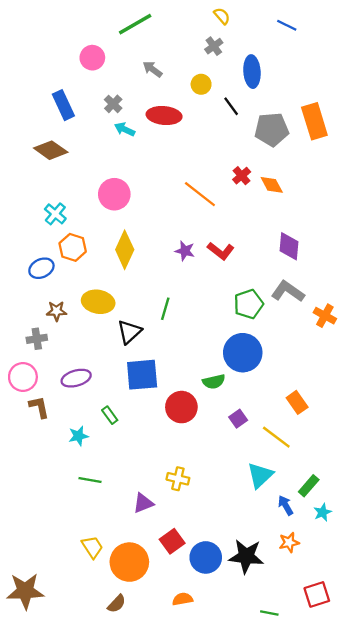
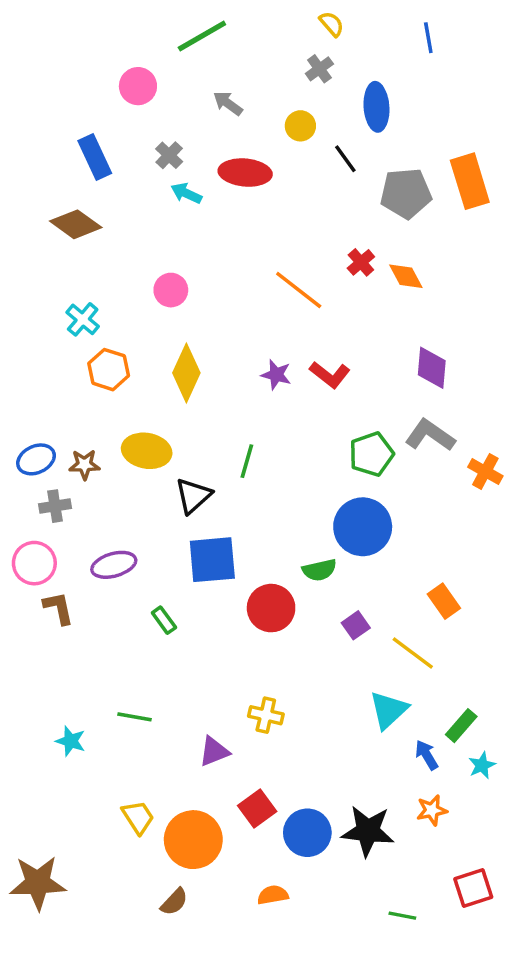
blue line: (287, 25) -> (428, 38), turned 54
pink circle: (114, 194) -> (171, 290), size x0.7
blue ellipse: (41, 268) -> (36, 459), moved
cyan star: (78, 436) -> (71, 741), moved, turned 30

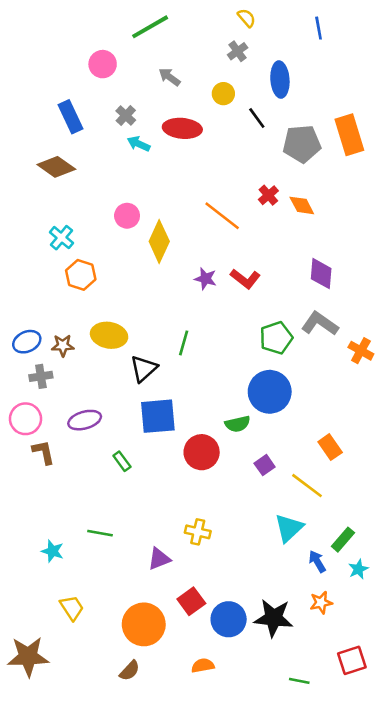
yellow diamond: (186, 373) -> (159, 241), moved
yellow trapezoid: (138, 817) -> (72, 608), moved

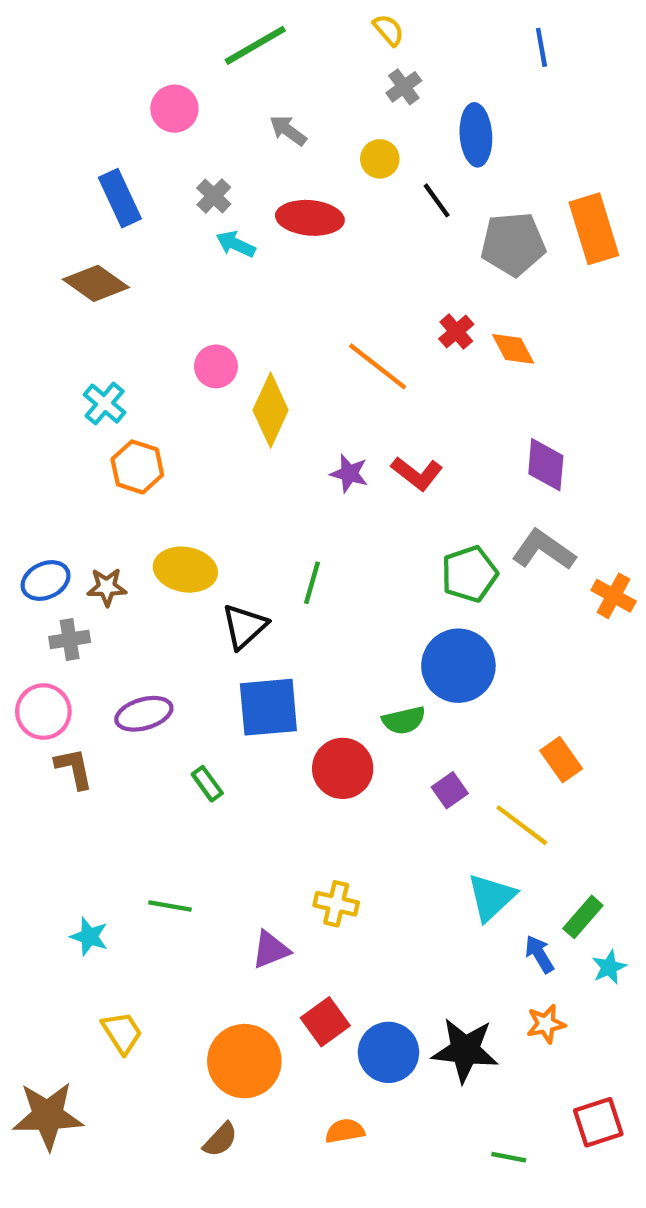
yellow semicircle: (247, 18) -> (389, 30), moved

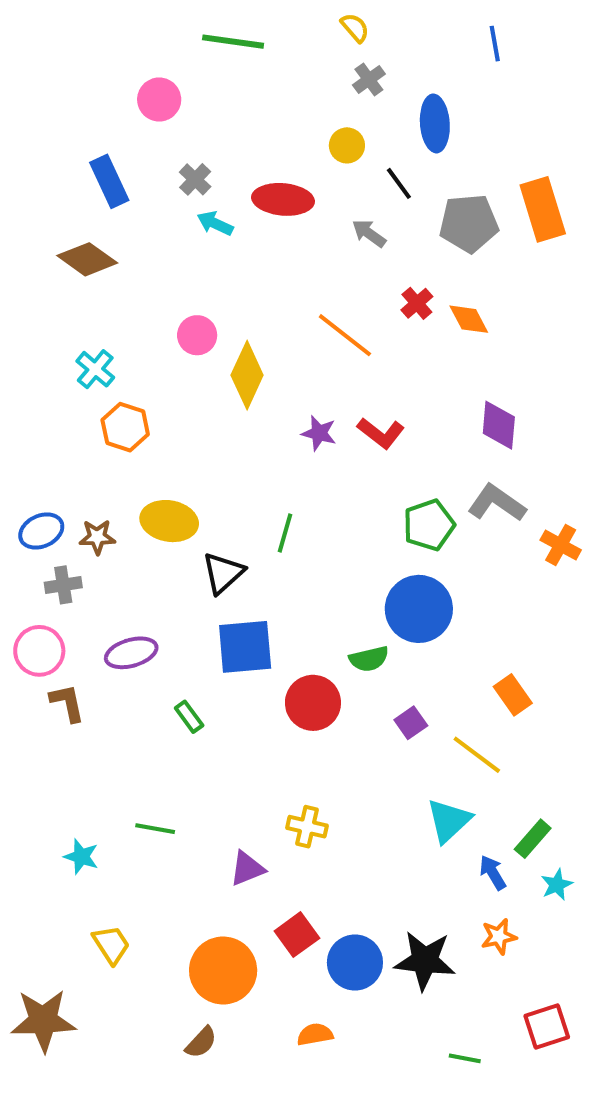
green line: (255, 45) -> (233, 42), turned 38
gray arrow: (288, 130) -> (369, 233), moved

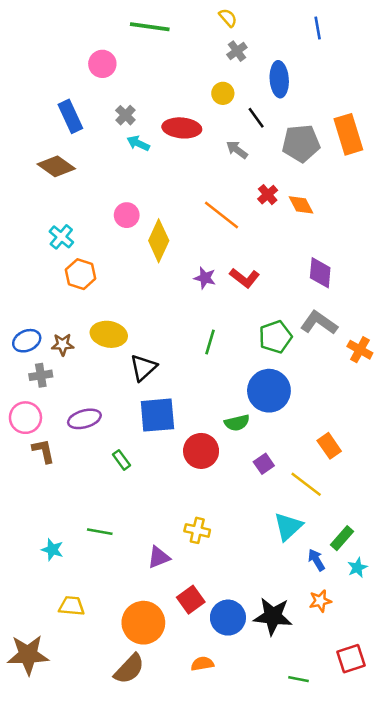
green line: (285, 533) -> (210, 342), moved
yellow trapezoid: (111, 945) -> (72, 606), turned -52
brown semicircle: (201, 1042) -> (129, 669), size x1.5

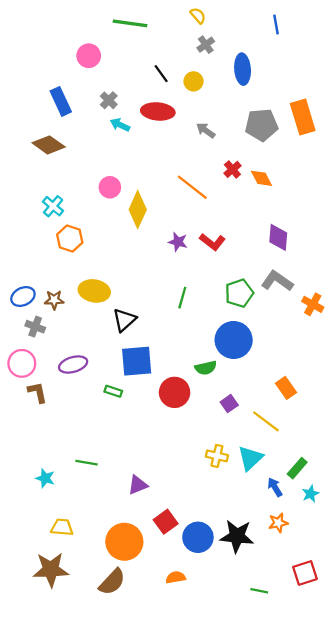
black line: (256, 118) -> (161, 74), moved
gray cross: (41, 375) -> (35, 327), turned 30
green rectangle: (122, 460) -> (113, 391), moved, turned -36
yellow cross: (197, 530) -> (217, 456), moved
brown star: (28, 655) -> (51, 570), moved

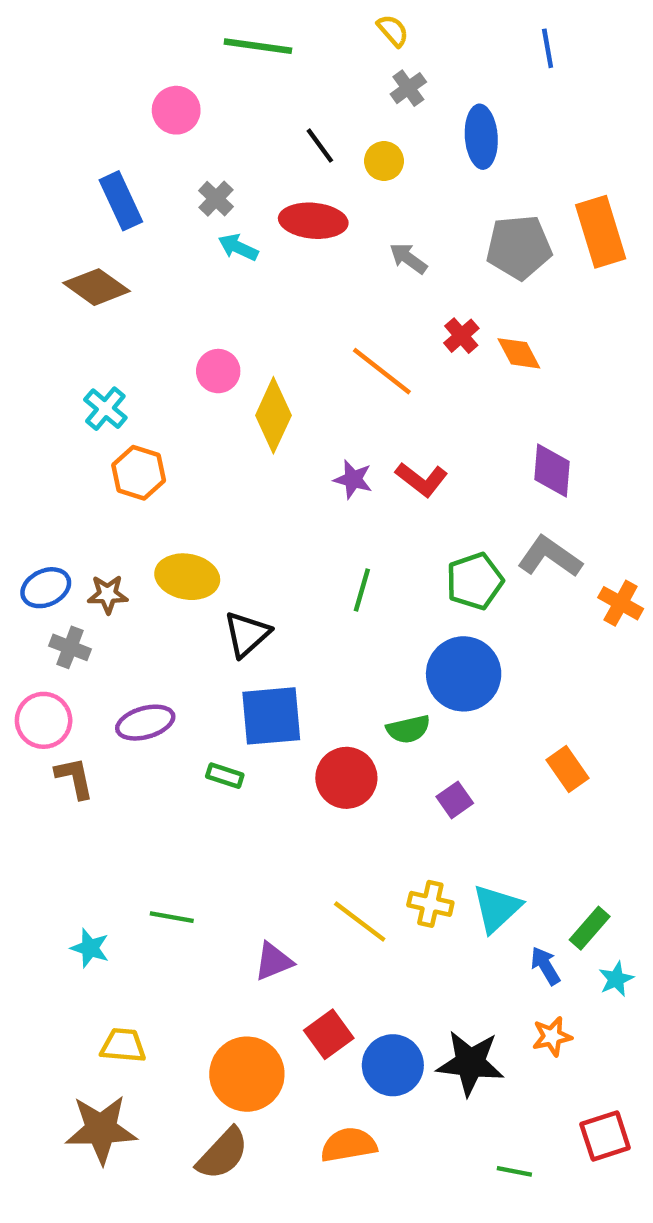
yellow line: (266, 421) -> (360, 922), moved
orange semicircle: (176, 577) -> (349, 1145), size x1.4

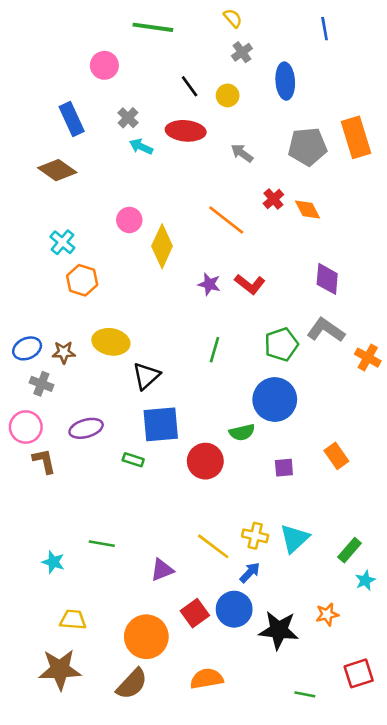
purple square: (455, 800) -> (284, 468), moved, turned 30
blue arrow: (545, 966) -> (250, 572), moved, turned 75
blue circle: (393, 1065) -> (234, 609), moved

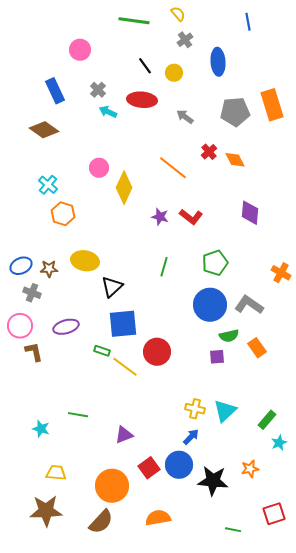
green line: (153, 27) -> (134, 21), moved
gray L-shape: (326, 330) -> (249, 305), moved
green semicircle: (242, 432) -> (229, 336), moved
yellow line: (213, 546) -> (125, 367), moved

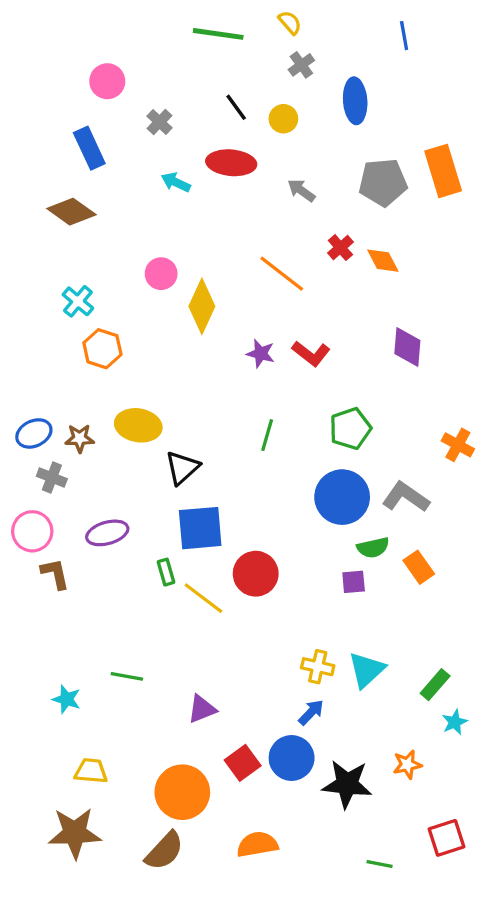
pink circle: (80, 50) -> (107, 81), moved
gray cross: (98, 90) -> (159, 122), moved
green rectangle: (102, 351) -> (166, 572), turned 56

